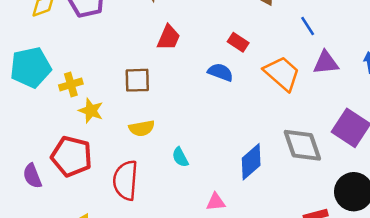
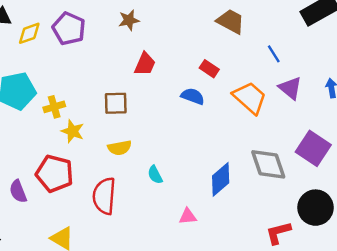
purple triangle: (326, 63) -> (290, 88), turned 45

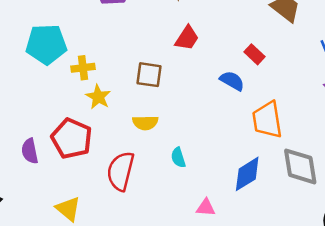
orange trapezoid: (250, 98) -> (267, 120), moved, turned -150

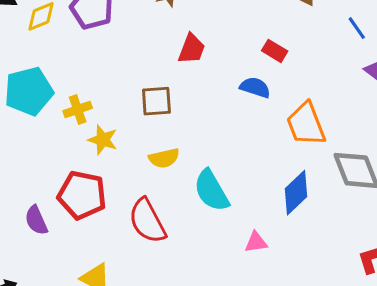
cyan semicircle: (178, 158) -> (211, 191), size x1.8
red semicircle: (121, 171) -> (147, 221), turned -30

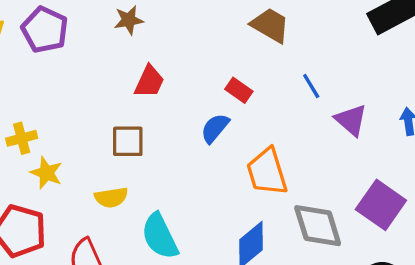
blue line: (357, 28) -> (311, 86), moved
blue semicircle: (255, 87) -> (215, 128), turned -72
brown square: (156, 101) -> (128, 141), moved

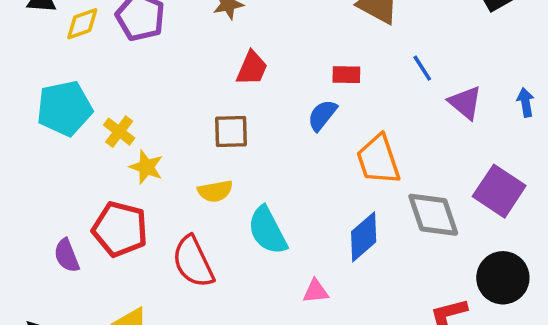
red rectangle: (239, 90) -> (346, 75), turned -32
yellow cross: (22, 138) -> (119, 132), turned -36

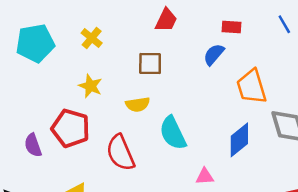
yellow cross: (119, 132) -> (92, 38), moved

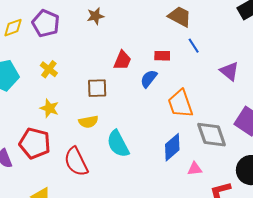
red trapezoid: (166, 20) -> (122, 60), moved
blue line: (284, 24) -> (194, 46), moved
pink triangle: (205, 176) -> (195, 169), moved

